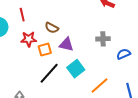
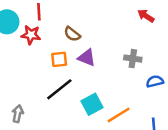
red star: (29, 39) -> (31, 35), moved
cyan square: (76, 69) -> (92, 104), moved

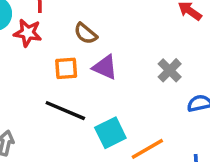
gray cross: (133, 59) -> (170, 70), turned 35
black line: (59, 89) -> (65, 111), turned 60

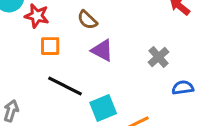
orange square: (66, 68) -> (50, 46), moved

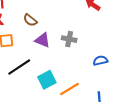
gray cross: (159, 57) -> (69, 39), moved, turned -32
black line: (65, 86) -> (19, 67), turned -55

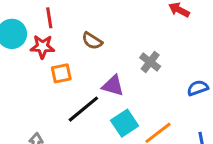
gray cross: (69, 39) -> (150, 62), turned 32
purple triangle: (42, 40) -> (113, 86), moved

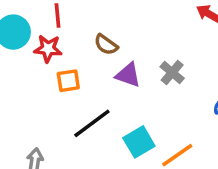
purple triangle: (113, 86) -> (128, 75), moved

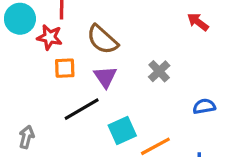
brown semicircle: (106, 45) -> (102, 40), size x1.5
purple triangle: (128, 75) -> (105, 77), moved, turned 30

